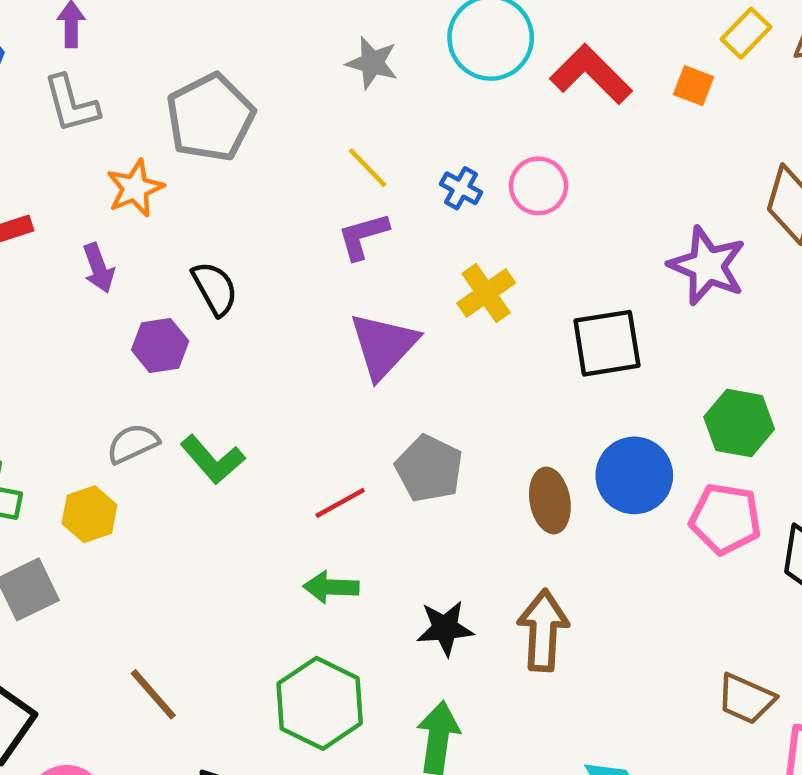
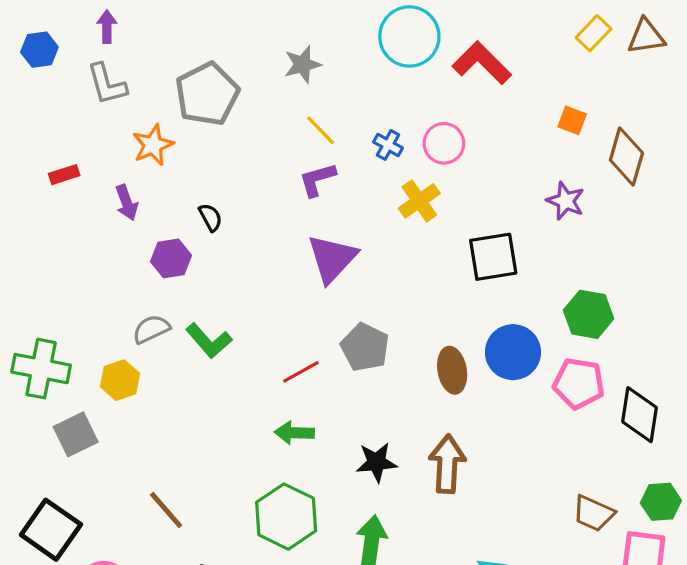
gray star: (372, 63) -> (303, 64), moved, turned -30
orange square: (694, 86) -> (572, 120), moved
purple star: (707, 266) -> (566, 201), size x0.7
black semicircle: (215, 288) -> (210, 217), size x0.7
yellow cross: (486, 293) -> (419, 201), moved

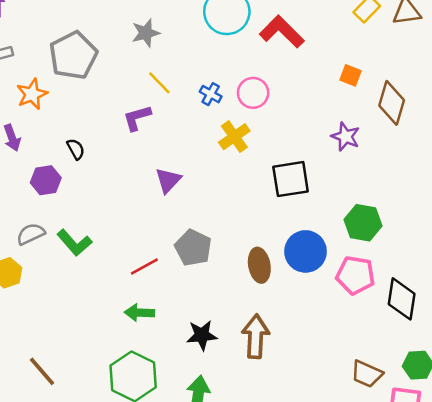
purple L-shape: (317, 180) -> (137, 118), moved
purple triangle: (332, 258) -> (168, 180), size x0.7

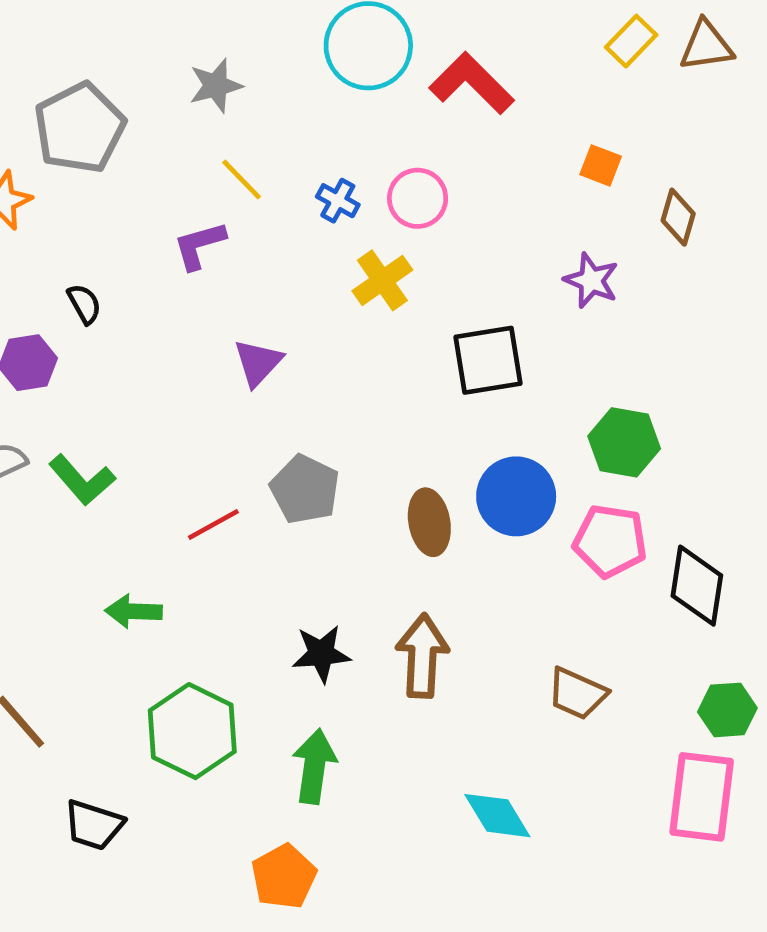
brown diamond: (392, 103) -> (678, 217), size x0.7
green arrow: (139, 313) -> (134, 611), moved
brown trapezoid: (367, 374) -> (577, 694), moved

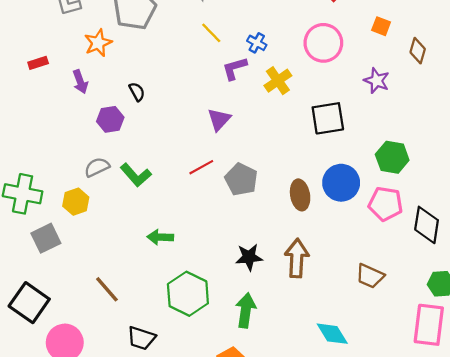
pink circle: (418, 198) -> (323, 43), moved, size x1.4
purple L-shape: (199, 245) -> (235, 68), moved
red line: (213, 525) -> (201, 167), moved

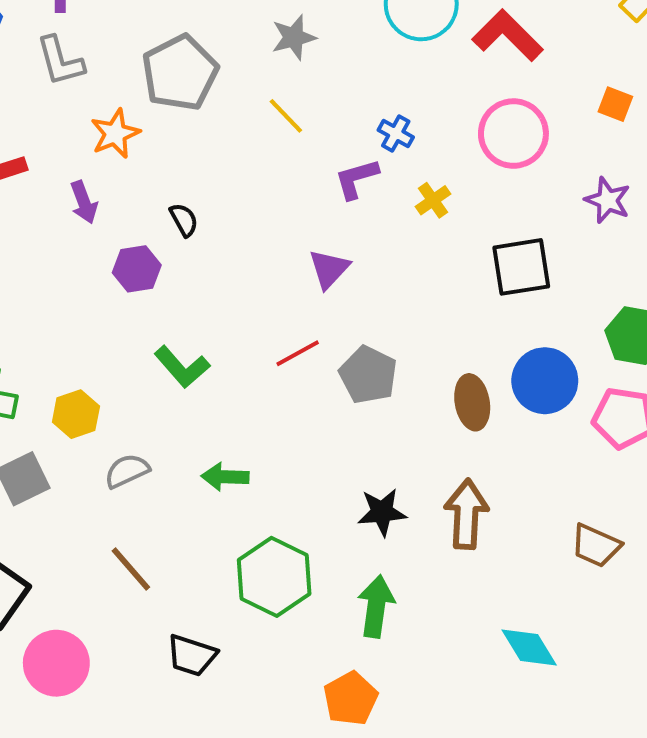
yellow line: (211, 33) -> (286, 116), moved
yellow cross: (278, 81) -> (433, 200), size x0.7
gray semicircle: (97, 167) -> (127, 471), moved

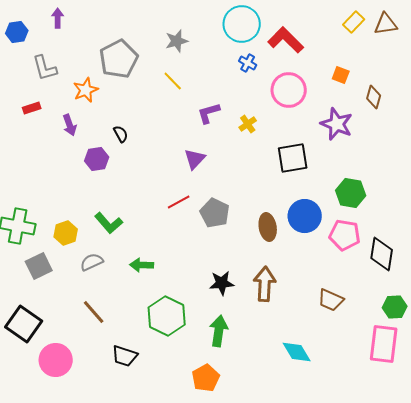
gray L-shape: (60, 61) -> (45, 68), moved
blue cross: (396, 134) -> (248, 63), moved
purple star: (608, 200) -> (337, 124), size x1.4
green L-shape: (182, 367) -> (109, 223), moved

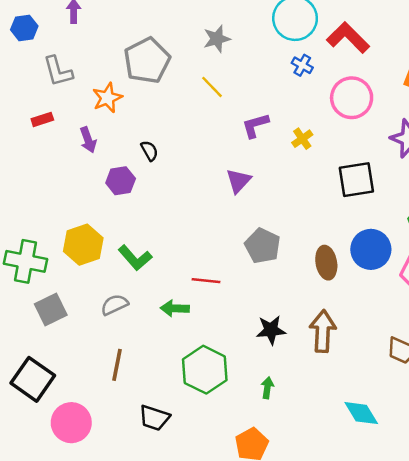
red line: (179, 202) -> (206, 281), moved, turned 35
yellow hexagon: (66, 233) -> (83, 245), moved, size x1.4
brown line: (94, 312) -> (117, 365), turned 52
green arrow: (219, 331) -> (267, 388), size x0.6

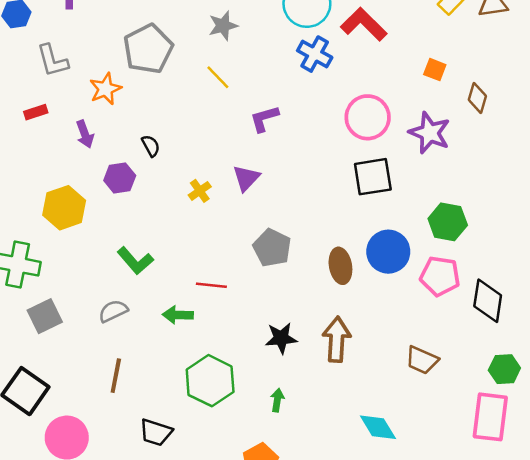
blue cross: (302, 65) -> (315, 54), size x1.5
pink circle: (352, 98) -> (368, 117), moved
yellow cross: (302, 139) -> (200, 191), moved
yellow hexagon: (83, 245) -> (64, 208), moved

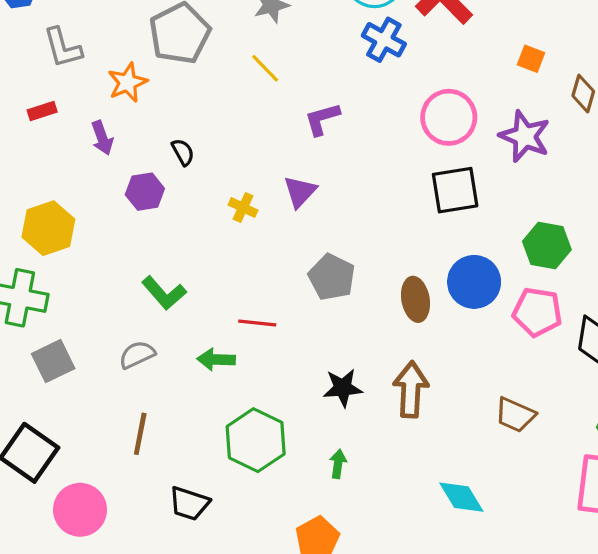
yellow cross: (200, 191) -> (243, 208), turned -30
yellow hexagon: (64, 208) -> (48, 228), moved

